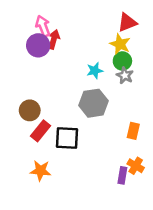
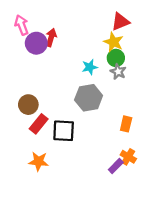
pink arrow: (43, 26) -> (22, 25), moved
purple rectangle: (122, 175) -> (116, 166), turned 35

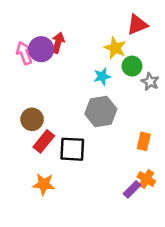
pink arrow: (22, 25) -> (24, 53), moved
yellow star: (114, 42) -> (115, 48), moved
gray star: (118, 72) -> (150, 82), moved

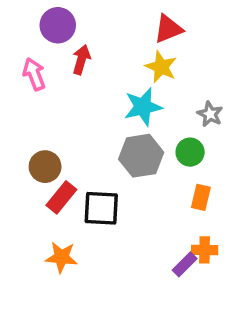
red triangle: (137, 25) -> (168, 29), moved
purple circle: (41, 49) -> (58, 25), moved
green circle: (132, 66) -> (190, 152), moved
cyan star: (102, 76) -> (143, 107), size x1.5
orange cross: (146, 179) -> (205, 250), turned -30

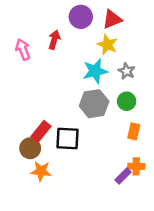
purple circle: (58, 25) -> (81, 17), moved
gray star: (210, 114) -> (127, 71), moved
brown circle: (45, 167) -> (30, 148), moved

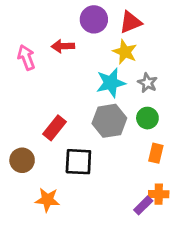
red arrow: (54, 40) -> (63, 46), turned -108
red rectangle: (41, 131) -> (54, 128), moved
brown circle: (30, 148) -> (22, 160), moved

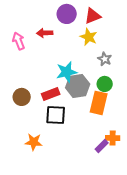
cyan star: (111, 83) -> (67, 72), moved
red rectangle: (54, 128) -> (51, 94), moved, turned 30
orange rectangle: (156, 153) -> (99, 103), moved, size x1.6
brown circle: (22, 160) -> (22, 97), moved

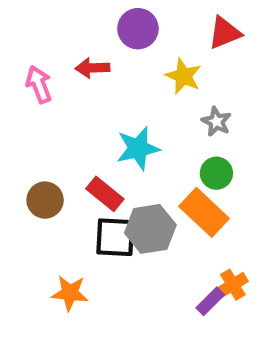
red triangle: (93, 16) -> (225, 33), moved
gray hexagon: (78, 86) -> (150, 229), moved
red rectangle: (51, 94) -> (105, 194), turned 60
orange rectangle: (99, 103) -> (204, 212), turned -60
orange cross: (113, 138) -> (233, 285), turned -32

